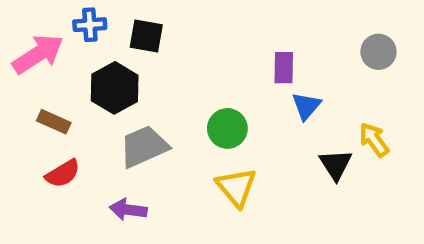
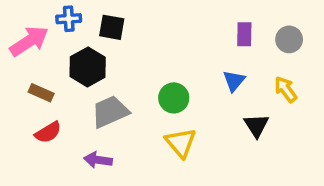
purple rectangle: (284, 68) -> (244, 34), moved
yellow arrow: (374, 140) -> (286, 89), moved

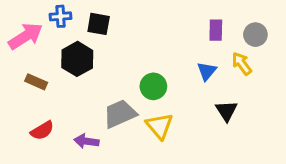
yellow arrow: (286, 89) -> (242, 64), moved
gray trapezoid: (110, 112) -> (120, 114), moved
red semicircle: (48, 132) -> (42, 131), moved

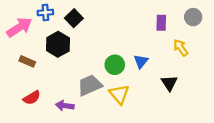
black square: (99, 24) -> (74, 18), turned 36
gray circle: (255, 35) -> (193, 17), moved
blue triangle: (207, 71) -> (141, 61), moved

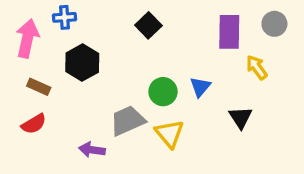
black square: (74, 18) -> (148, 25), moved
purple rectangle: (161, 23) -> (229, 32), size x1.5
pink arrow: (19, 27) -> (27, 38), turned -45
red semicircle: (32, 98) -> (34, 124), moved

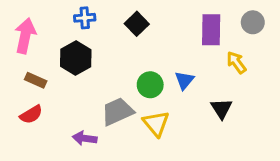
blue cross: (65, 17) -> (85, 18), moved

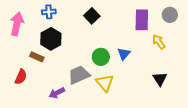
blue cross: (85, 18) -> (49, 12), moved
brown rectangle: (36, 80) -> (37, 57), moved
black triangle: (222, 109) -> (160, 79), moved
red semicircle: (31, 115) -> (21, 77), turned -35
purple arrow: (85, 138) -> (57, 93), turned -35

